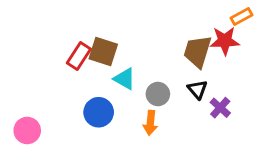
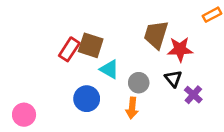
red star: (225, 41) -> (180, 49), moved
brown trapezoid: (197, 51) -> (156, 35), moved

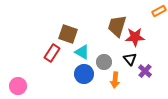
red rectangle: (69, 49) -> (52, 53), moved
blue circle: (87, 99) -> (84, 74), moved
orange arrow: (132, 108) -> (115, 80), moved

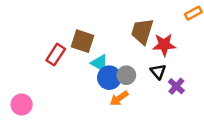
red rectangle: (52, 53) -> (56, 55), moved
blue circle: (84, 74) -> (109, 78), moved
orange arrow: (115, 80) -> (119, 98), moved, turned 49

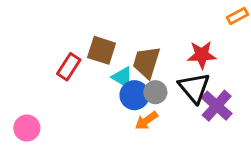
brown trapezoid: (142, 31) -> (146, 62), moved
black triangle: (158, 72) -> (194, 88), size x1.6
purple cross: (176, 86) -> (217, 106), size x1.5

